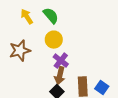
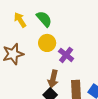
purple cross: (61, 61) -> (66, 55), moved

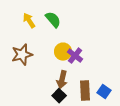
yellow circle: (47, 43) -> (63, 52), moved

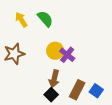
brown rectangle: (85, 91) -> (77, 90), turned 30

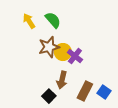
brown star: (14, 54) -> (49, 47), moved
black square: (51, 95) -> (49, 96), moved

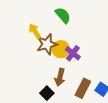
green semicircle: (53, 20) -> (63, 15), moved
yellow arrow: (29, 21) -> (35, 31), moved

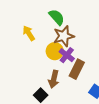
brown star: (47, 44) -> (64, 36), moved
brown rectangle: (83, 88) -> (77, 69), moved

